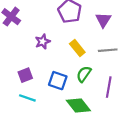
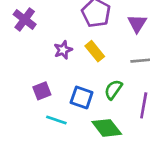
yellow rectangle: (77, 48) -> (95, 51), moved
cyan line: (27, 98) -> (56, 120), moved

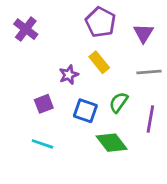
purple star: (63, 50) -> (69, 75), moved
cyan line: (56, 120) -> (42, 144), moved

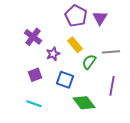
purple cross: (26, 29) -> (33, 37), moved
purple triangle: (143, 33) -> (100, 18), moved
green semicircle: (119, 102) -> (89, 62), moved

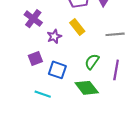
green semicircle: (89, 62) -> (92, 62), moved
blue square: (65, 80) -> (57, 70), moved
cyan line: (34, 104) -> (43, 94), moved

